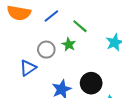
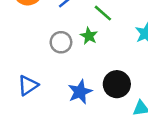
blue triangle: (28, 68) -> (28, 85), moved

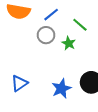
gray circle: (61, 42) -> (46, 35), moved

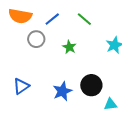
green line: (80, 25) -> (84, 19), moved
gray circle: (46, 35) -> (36, 39), moved

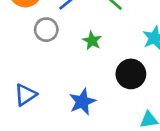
black circle: (91, 85) -> (131, 74), moved

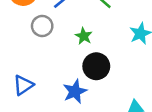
black circle: (131, 74) -> (96, 66), moved

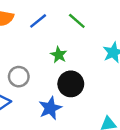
gray circle: (42, 26) -> (19, 77), moved

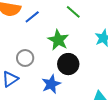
blue line: (38, 21) -> (32, 17), moved
green star: (59, 55) -> (58, 40), size x1.5

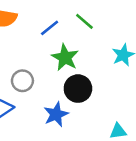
blue line: (32, 17) -> (50, 28), moved

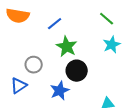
green line: (84, 21) -> (107, 19), moved

